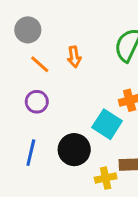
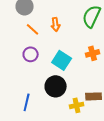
cyan square: (107, 124) -> (62, 60), moved
blue line: (31, 153) -> (27, 102), moved

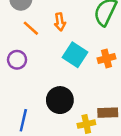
purple circle: (31, 54) -> (17, 60), moved
cyan square: (62, 60) -> (75, 55), moved

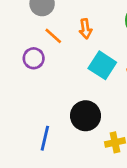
purple circle: (17, 60) -> (34, 58), moved

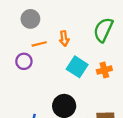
orange line: (53, 36) -> (39, 44), turned -56

